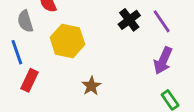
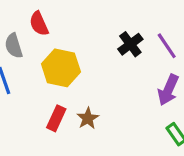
red rectangle: (30, 80) -> (56, 118), moved

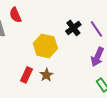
yellow hexagon: (61, 68) -> (45, 46), moved

